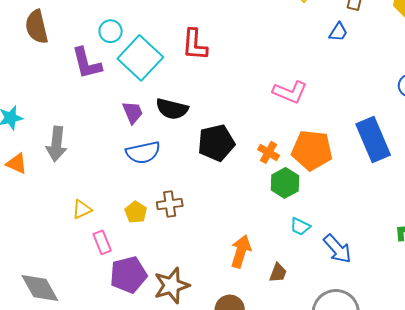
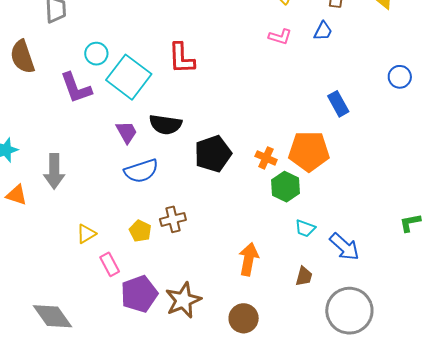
pink L-shape: (290, 92) -> (280, 37), moved, size x0.7
blue rectangle: (373, 139) -> (338, 104), moved, size x0.6
brown trapezoid: (278, 273) -> (304, 276), moved

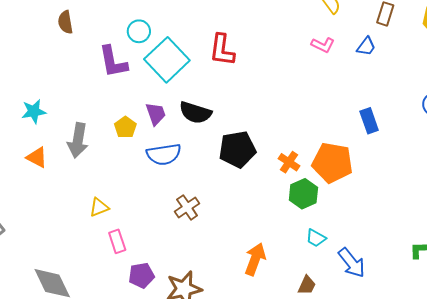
brown semicircle: (22, 57) -> (65, 22), size x0.7
brown cross: (173, 219) -> (187, 207), turned -30
yellow pentagon: (140, 231) -> (125, 127), moved
purple pentagon: (139, 294) -> (141, 275), size x0.7

